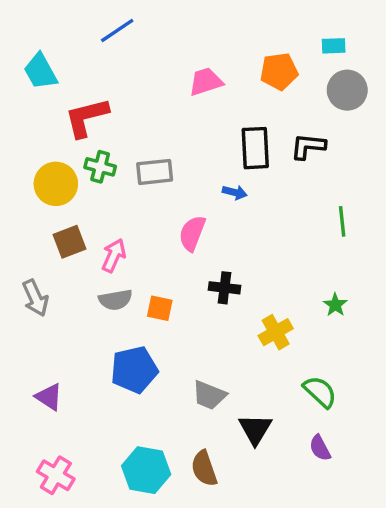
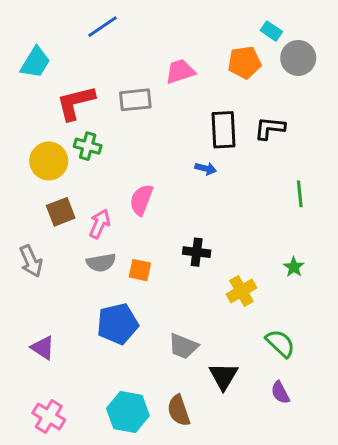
cyan rectangle: (334, 46) -> (271, 31), moved, turned 36
cyan trapezoid: (40, 71) -> (35, 62), turned -120
gray circle: (347, 90) -> (298, 58), moved
gray rectangle: (155, 172) -> (135, 100), moved
pink semicircle: (192, 233) -> (141, 200), moved

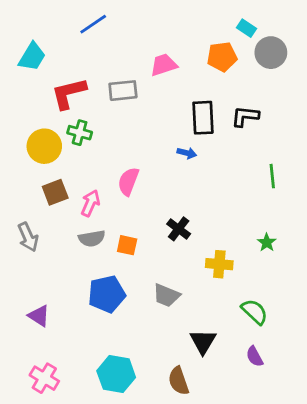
black cross: (197, 252) -> (179, 229), turned 30
yellow cross: (241, 291) -> (219, 264), turned 35
gray trapezoid: (183, 346) -> (166, 295), moved
brown semicircle: (179, 410) -> (179, 381), moved

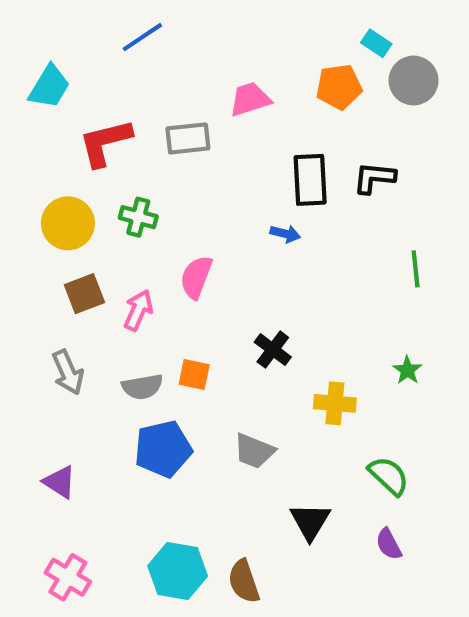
green cross: (80, 133) -> (138, 217), moved
gray arrow: (28, 237) -> (68, 372), moved
gray semicircle: (92, 238) -> (142, 387), moved
brown semicircle: (179, 381) -> (244, 581), moved

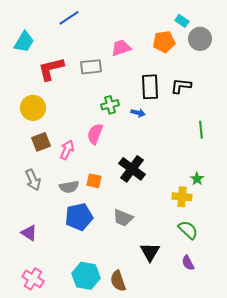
green cross: (138, 217) -> (110, 105), moved, turned -30
black cross: (273, 350) -> (132, 169), size x1.5
yellow cross: (335, 403) -> (182, 197), moved

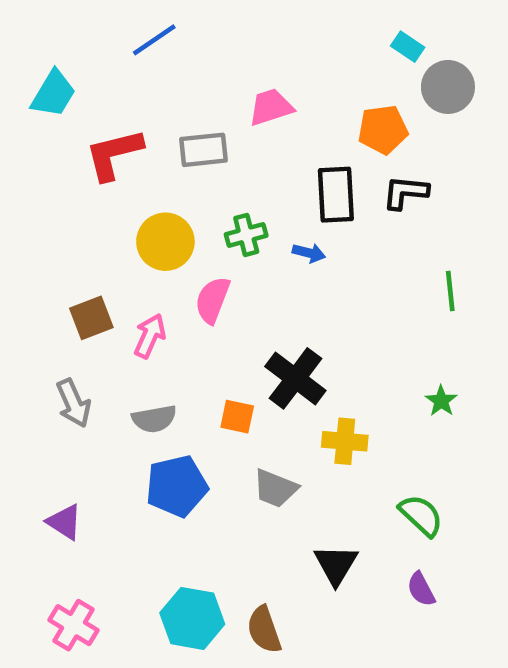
orange pentagon: (164, 42) -> (383, 130), moved
yellow circle: (33, 108) -> (165, 242), moved
orange square: (94, 181) -> (237, 417), moved
yellow cross: (182, 197) -> (345, 441), moved

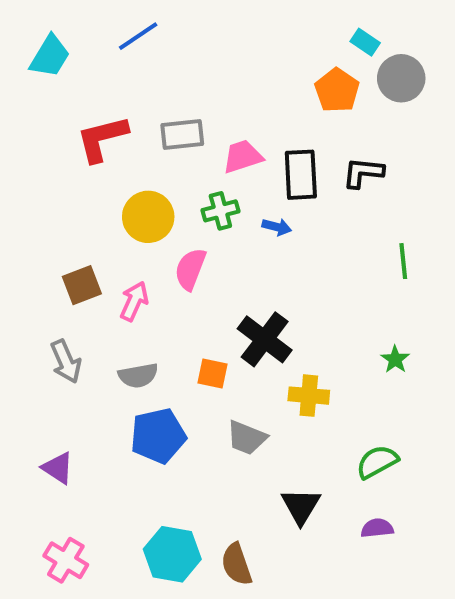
cyan trapezoid: (53, 94) -> (50, 56), moved
pink trapezoid: (271, 107) -> (243, 157), moved
orange pentagon: (383, 130) -> (337, 90), moved, turned -30
green semicircle: (421, 515) -> (377, 462), turned -72
purple semicircle: (421, 589) -> (377, 528), turned 112

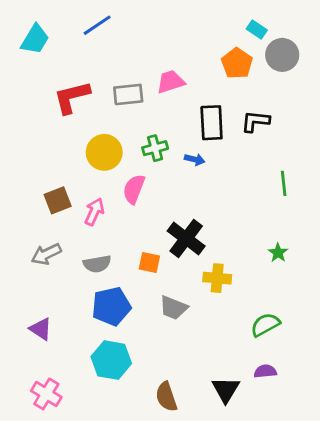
pink trapezoid: (243, 157) -> (171, 82), moved
gray arrow: (66, 361) -> (46, 254), turned 88
black triangle: (301, 506) -> (226, 390), moved
cyan hexagon: (172, 554) -> (111, 360), moved

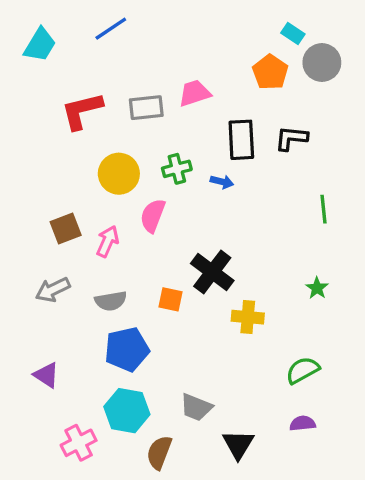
gray trapezoid: (173, 308) -> (196, 407), moved
black triangle: (226, 390) -> (238, 444), moved
pink cross: (46, 394) -> (79, 443), moved, turned 32
brown semicircle: (166, 397) -> (159, 452), moved, turned 40

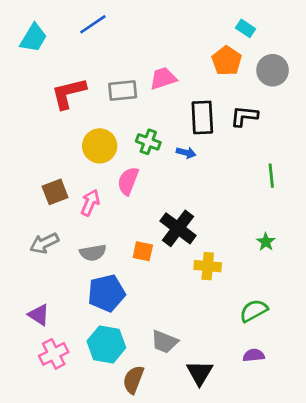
gray circle: (322, 62) -> (273, 70), moved
green cross: (177, 169) -> (148, 142), turned 35
pink cross: (79, 443) -> (54, 354), moved

